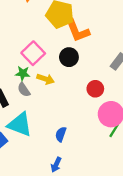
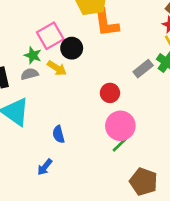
black circle: (69, 57) -> (72, 48), moved
gray semicircle: (24, 90) -> (30, 74), turned 96
blue semicircle: (61, 134) -> (59, 134), turned -48

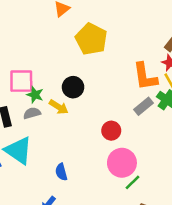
orange L-shape: (106, 23) -> (145, 77), moved
pink square: (50, 36) -> (21, 81), moved, turned 30
green line: (120, 145) -> (133, 182), moved

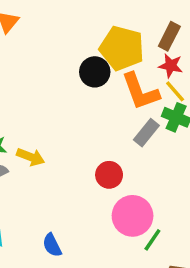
yellow pentagon: (91, 39) -> (122, 48), moved
black circle: (73, 87) -> (95, 72), moved

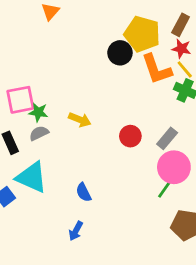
gray rectangle: (146, 133) -> (167, 138), moved
yellow arrow: (31, 157) -> (80, 120), moved
pink circle: (133, 216) -> (174, 167), moved

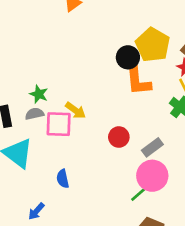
orange L-shape: (157, 69) -> (138, 80), moved
pink square: (20, 100) -> (59, 124), moved
blue arrow: (76, 231) -> (36, 211), moved

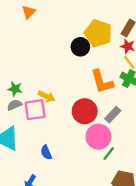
orange L-shape: (138, 80) -> (102, 82), moved
red circle: (119, 137) -> (85, 111), size x1.5
pink circle: (152, 176) -> (98, 137), moved

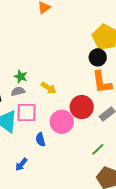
black circle: (80, 47) -> (98, 57), moved
pink square: (35, 110) -> (27, 113), moved
pink circle: (98, 137) -> (62, 122), moved

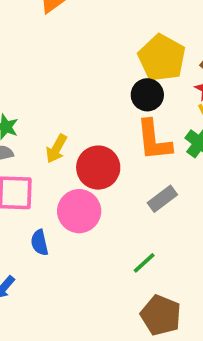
yellow arrow: (49, 88) -> (56, 149), turned 84
red circle: (82, 107) -> (98, 168), moved

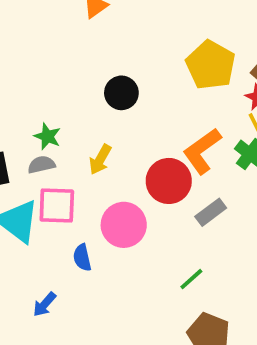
black circle: (147, 95) -> (121, 93), moved
orange L-shape: (154, 140) -> (202, 151), turned 60
red circle: (98, 168) -> (169, 181), moved

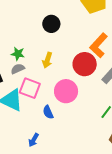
pink square: (57, 206) -> (30, 88), turned 30

